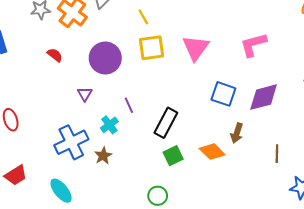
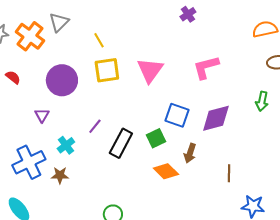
purple line: (129, 105) -> (95, 126), moved, turned 63
brown star: (103, 156) -> (60, 175), turned 30
green square: (173, 156) -> (156, 138), moved

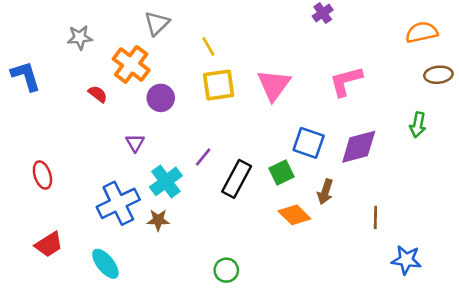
orange cross: (30, 36) -> (131, 64), moved
purple circle: (62, 80) -> (161, 98), size x0.7
cyan cross: (66, 145) -> (166, 181), size x1.4

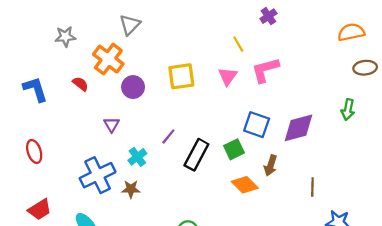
yellow line: (208, 46) -> (238, 44), moved
blue L-shape: (26, 76) -> (35, 89), moved
pink L-shape: (346, 81) -> (265, 70), moved
pink triangle: (274, 85) -> (228, 76), size x0.7
cyan cross: (166, 181) -> (137, 157), size x0.7

